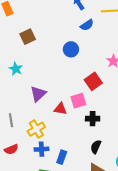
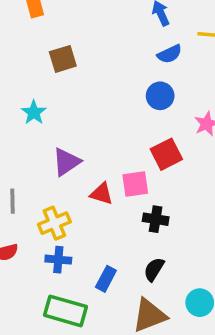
blue circle: (71, 49) -> (160, 96), moved
blue rectangle: (62, 157) -> (106, 279), moved

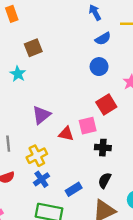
cyan star: (34, 112) -> (18, 74), moved
blue cross: (58, 260) -> (41, 179), turned -35
blue rectangle: (106, 279) -> (74, 189), turned 35

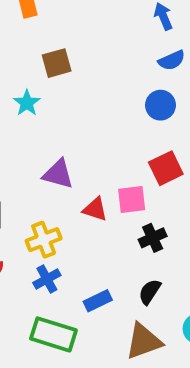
purple triangle: (41, 115) -> (58, 174), turned 48
black cross: (103, 148) -> (153, 238), turned -35

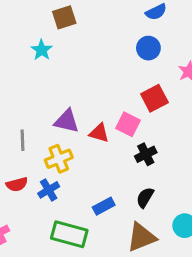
purple triangle: (58, 174) -> (67, 121), moved
pink square: (132, 200) -> (128, 124), turned 35
blue cross: (47, 279) -> (49, 190), moved

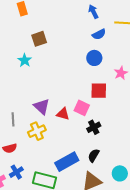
red square: (154, 98) -> (99, 91), turned 30
purple triangle: (67, 121) -> (42, 106), turned 30
blue cross: (49, 190) -> (16, 172), moved
blue rectangle: (104, 206) -> (67, 162), size x1.6

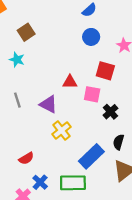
red square: (99, 91) -> (105, 71), turned 30
red triangle: (63, 114) -> (70, 82), moved
gray line: (13, 119) -> (17, 100), moved
yellow cross: (37, 131) -> (61, 130), moved

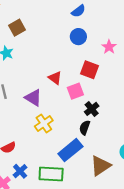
red triangle: (70, 82) -> (55, 78), turned 32
pink square: (92, 94) -> (75, 91), turned -35
black semicircle: (118, 142) -> (85, 128), moved

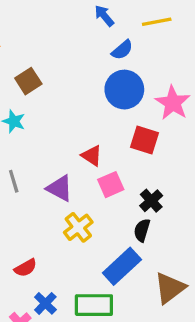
blue circle: (78, 37) -> (124, 90), size x1.5
pink star: (109, 47) -> (173, 103), size x1.5
pink square: (75, 91) -> (111, 185), moved

